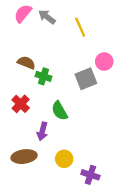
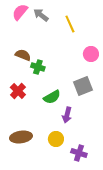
gray square: (86, 79) -> (83, 86), moved
green semicircle: (60, 111) -> (52, 97), turned -90
purple arrow: (42, 131) -> (67, 115), moved

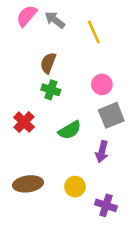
pink circle: (91, 54) -> (102, 84), moved
brown semicircle: (23, 55) -> (48, 63), moved, turned -91
purple arrow: (67, 115) -> (102, 152), moved

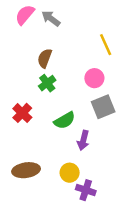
yellow line: (94, 32) -> (106, 45), moved
green cross: (51, 90) -> (47, 83), turned 35
purple arrow: (102, 152) -> (83, 140), moved
purple cross: (106, 205) -> (86, 190), moved

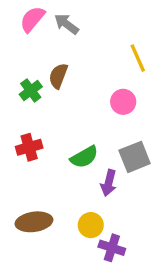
green cross: (47, 83) -> (31, 90), moved
gray square: (103, 107) -> (135, 157), moved
red cross: (22, 113) -> (29, 147), turned 30

